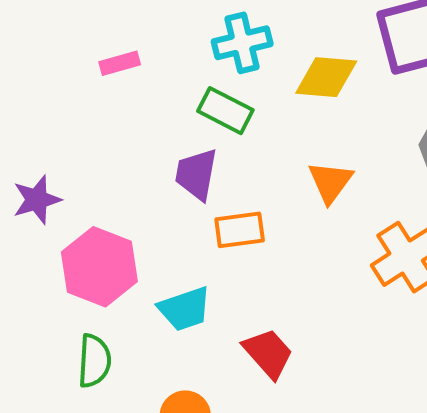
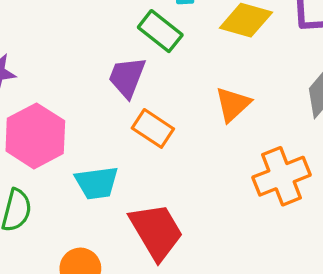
orange rectangle: (240, 230) -> (153, 128), turned 30
red trapezoid: (268, 353) -> (156, 231), size x1.4

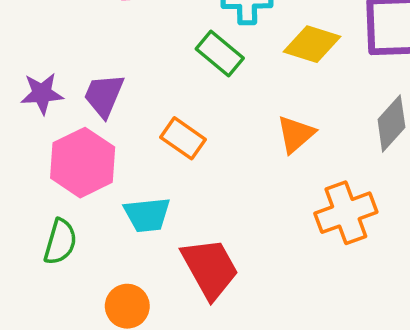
purple trapezoid: (127, 77) -> (104, 95), moved
orange rectangle: (153, 128) -> (183, 138), moved

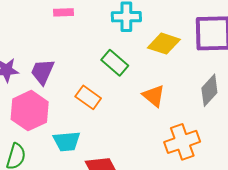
green rectangle: (220, 53) -> (115, 63), moved
orange triangle: (296, 134) -> (154, 96), turned -40

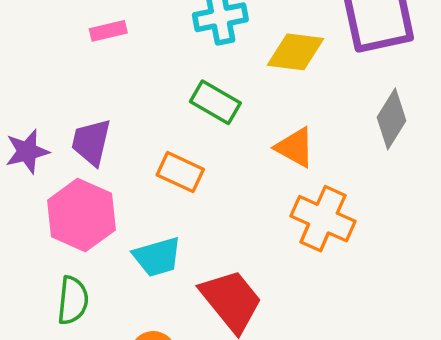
orange cross: (182, 142) -> (323, 219), moved, turned -36

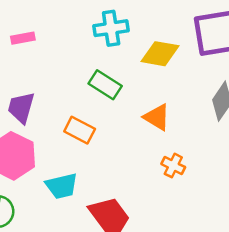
pink rectangle: (108, 31) -> (23, 38), moved
orange cross: (323, 219) -> (173, 166), size x0.6

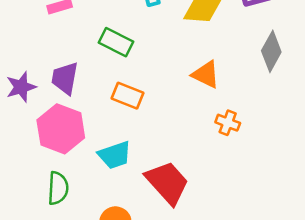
green rectangle: (105, 85) -> (116, 42), moved

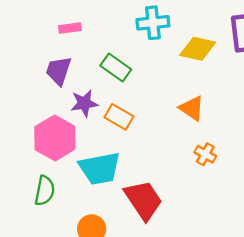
purple trapezoid: (65, 78) -> (59, 71), moved
purple star: (21, 87) -> (84, 103), moved
cyan trapezoid: (115, 155) -> (100, 168), size x1.4

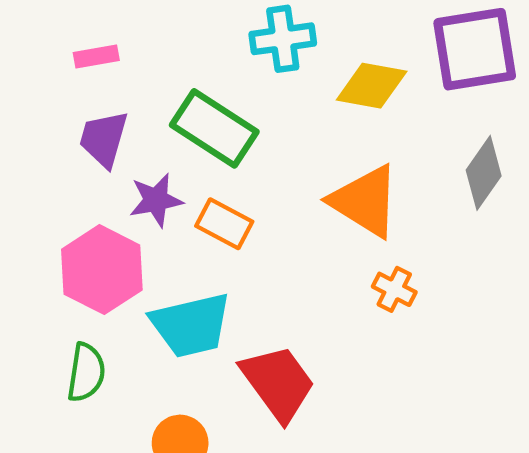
pink rectangle: (70, 28) -> (96, 57), moved
green rectangle: (116, 68) -> (214, 128), size x1.4
orange triangle: (192, 108) -> (365, 201), size x1.5

